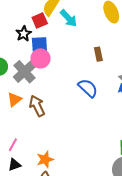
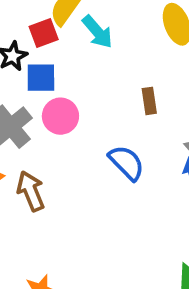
pink circle: (41, 58) -> (60, 116), moved

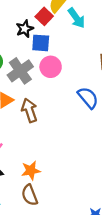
red square: (44, 33) -> (44, 16), turned -30

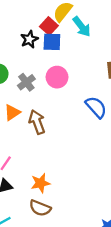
blue square: (41, 43) -> (52, 42), moved
gray cross: (20, 71) -> (26, 82), size x0.7
brown semicircle: (30, 195) -> (40, 208), turned -45

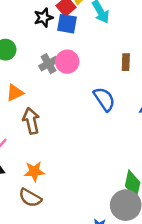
gray cross: (26, 82) -> (49, 64), moved
brown arrow: (37, 122) -> (31, 121), moved

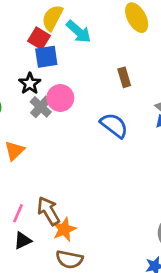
black star: (43, 18) -> (30, 83), moved
brown arrow: (31, 121) -> (49, 211), moved

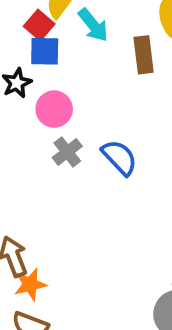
brown rectangle: (124, 77) -> (144, 55), moved, size x1.4
gray cross: (41, 107) -> (67, 152), moved

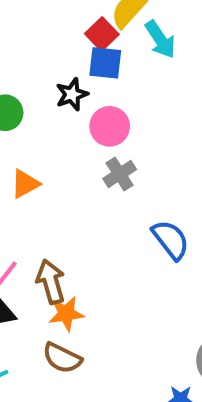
blue semicircle: (120, 157) -> (171, 240), moved

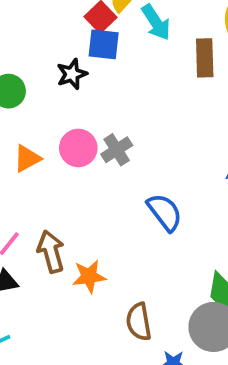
pink circle: (110, 126) -> (78, 148), moved
orange star: (66, 314) -> (89, 276), moved
brown semicircle: (62, 358) -> (139, 322), moved, turned 54

